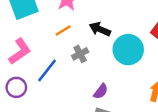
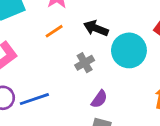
gray cross: (80, 54) -> (85, 63), moved
blue line: (47, 70) -> (34, 99), moved, turned 35

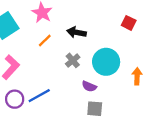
cyan circle: (129, 50) -> (106, 62), moved
purple semicircle: (99, 99) -> (89, 86), turned 88

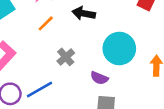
gray cross: (73, 60) -> (66, 57), moved

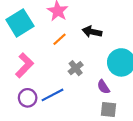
purple semicircle: (99, 78) -> (103, 87), turned 32

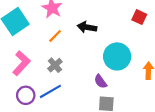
gray cross: (76, 68) -> (55, 65), moved

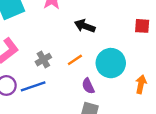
red square: (139, 17) -> (142, 26), turned -32
orange line: (55, 36) -> (75, 60), moved

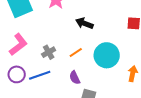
purple semicircle: (88, 86) -> (75, 78), moved

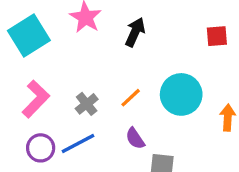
black arrow: (84, 23) -> (135, 32), moved, turned 102

